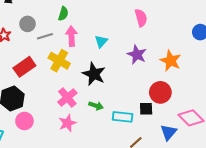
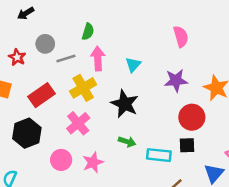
purple star: (137, 55) -> (176, 81), turned -30
yellow cross: (59, 61) -> (83, 88), turned 30
red circle: (160, 92) -> (192, 117), moved
pink cross: (67, 97) -> (78, 123), moved
pink circle: (24, 121) -> (61, 160), moved

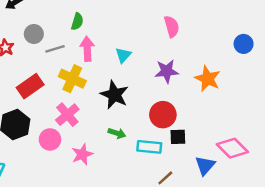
yellow cross: (83, 88) -> (72, 79), turned -35
red circle: (192, 117) -> (163, 115), moved
pink circle: (61, 160) -> (50, 139), moved

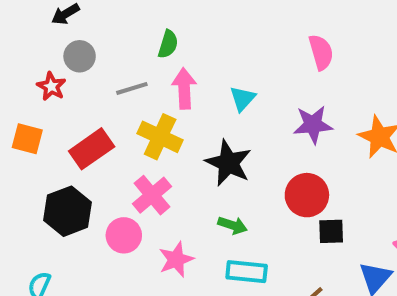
gray circle: (34, 34) -> (80, 56), moved
cyan rectangle: (149, 147) -> (247, 272), moved

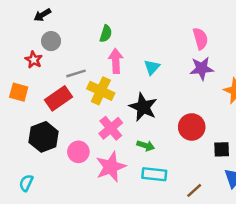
gray line: (132, 88) -> (76, 73), moved
purple star: (313, 125) -> (202, 68), moved
pink cross: (152, 195) -> (111, 128), moved
black square: (331, 231) -> (222, 149), moved
pink star: (176, 259) -> (111, 167), size x1.4

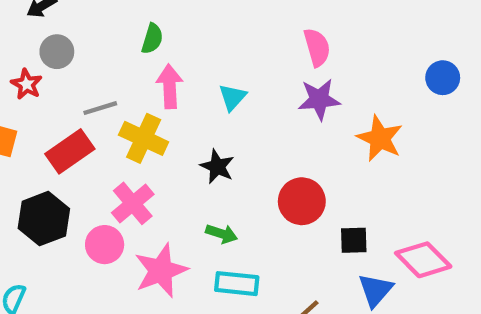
black star: (143, 107) -> (217, 167), size x0.7
pink cross: (111, 128) -> (133, 203), moved

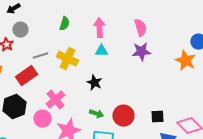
pink arrow: (170, 86) -> (99, 28), moved
cyan triangle: (232, 97) -> (101, 51), turned 48
yellow cross: (144, 138) -> (67, 59), moved
orange star: (380, 138) -> (185, 61), moved
red circle: (302, 201) -> (123, 116), moved

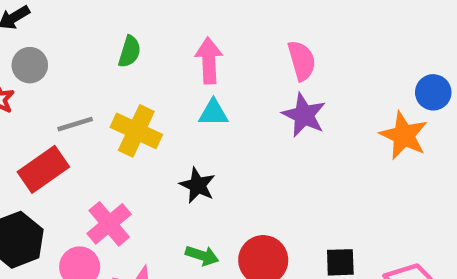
purple star: (141, 52) -> (304, 115), turned 30

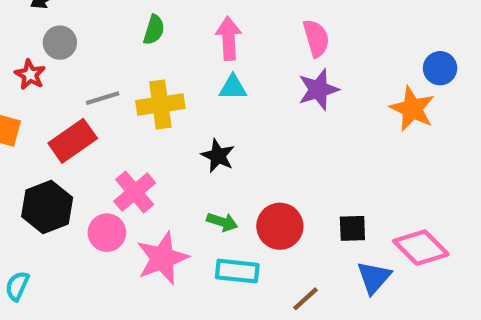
purple star: (304, 115) -> (318, 90), turned 30
yellow cross: (136, 131) -> (160, 104), turned -33

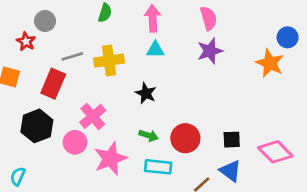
red rectangle: (73, 141) -> (53, 84), turned -32
blue triangle: (374, 277) -> (230, 171), moved, turned -35

